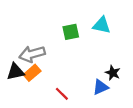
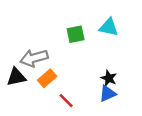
orange rectangle: (32, 73) -> (47, 78), moved
black star: (113, 73) -> (109, 78), moved

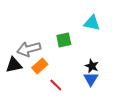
green square: (76, 34) -> (64, 40), moved
blue triangle: (108, 94) -> (91, 79), turned -35

